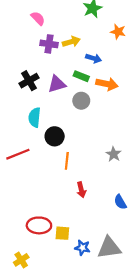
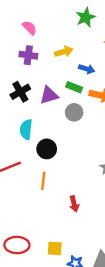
purple cross: (49, 44) -> (28, 55), moved
orange line: (67, 161) -> (43, 181), moved
red ellipse: (39, 225) -> (17, 245), moved

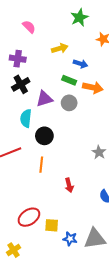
purple cross: (28, 55) -> (18, 59), moved
purple triangle: (49, 95) -> (44, 99), moved
red ellipse: (17, 245) -> (29, 217), moved, turned -35

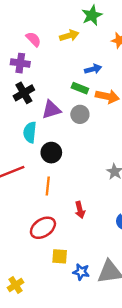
pink semicircle: (29, 27) -> (33, 39), moved
yellow arrow: (60, 48) -> (69, 36), moved
blue arrow: (80, 64) -> (93, 69), turned -32
red ellipse: (29, 217) -> (43, 228), moved

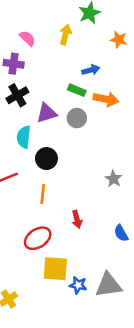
yellow arrow: (69, 36) -> (65, 35), turned -60
yellow square: (60, 256) -> (55, 269), size x1.5

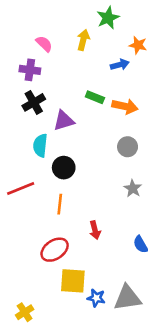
blue arrow: (91, 70) -> (120, 65), moved
gray circle: (77, 118) -> (128, 147), moved

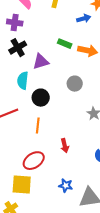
gray circle: (128, 147) -> (75, 84), moved
yellow square: (73, 281) -> (22, 185), moved
blue star: (96, 298) -> (66, 186), moved

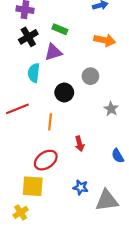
green rectangle: (65, 44) -> (60, 29), moved
black circle: (41, 98) -> (64, 92), moved

